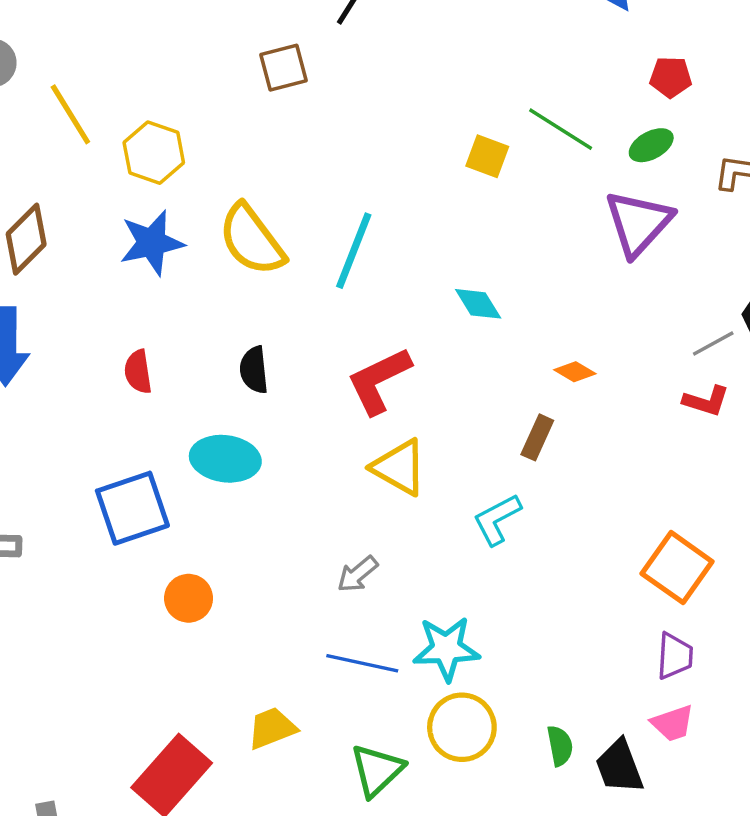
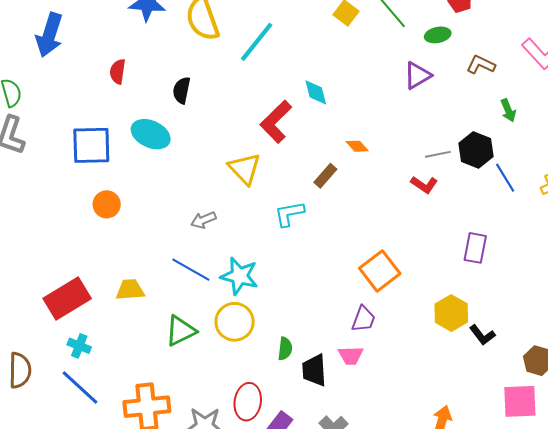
purple triangle: (638, 223) -> (417, 75), size x0.7
red L-shape: (379, 381) -> (276, 122), moved, turned -36

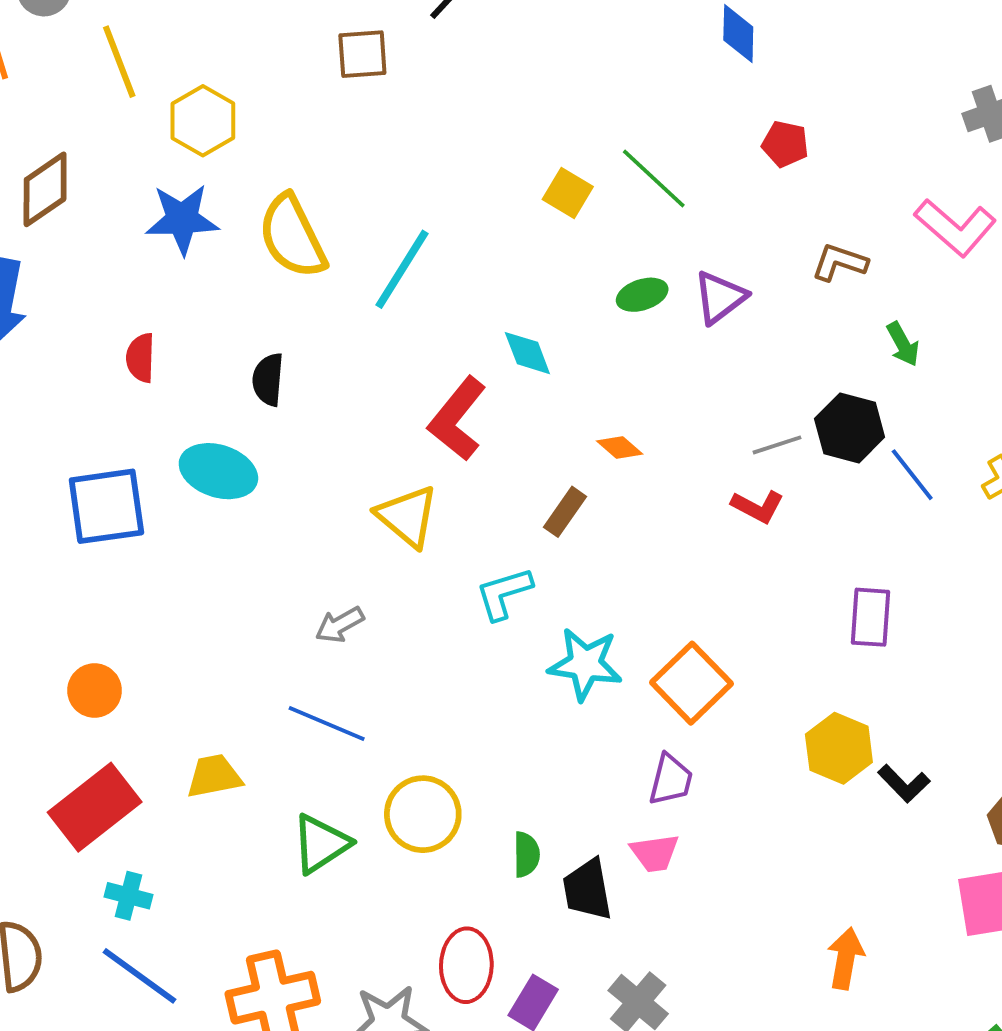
green ellipse: (438, 35) -> (642, 295), moved
orange circle: (107, 204) -> (95, 691), moved
cyan star: (239, 276) -> (585, 664), moved

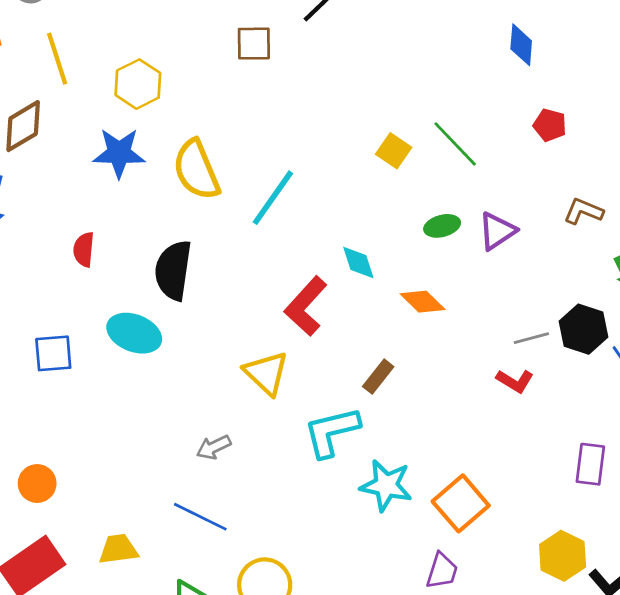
yellow line: (119, 62) -> (57, 59), moved
black semicircle: (268, 379) -> (173, 270), size x1.6
orange diamond: (620, 448) -> (423, 302), moved, size x1.4
blue square: (106, 506) -> (53, 353), size x0.7
cyan L-shape: (504, 593) -> (332, 432), size x1.4

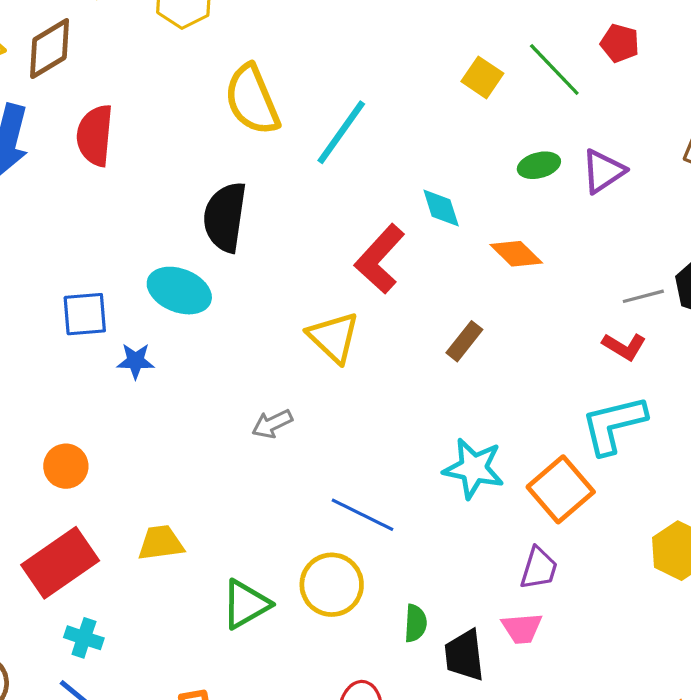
red pentagon: (550, 125) -> (620, 43), moved
blue star: (119, 153) -> (136, 361), moved, size x0.6
red semicircle: (84, 249) -> (95, 135), moved, size x1.5
cyan L-shape: (332, 432) -> (614, 425), moved
blue line: (200, 517) -> (362, 515), moved

